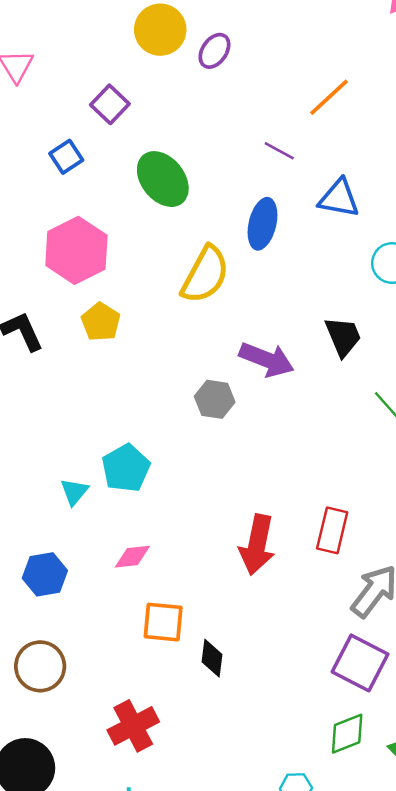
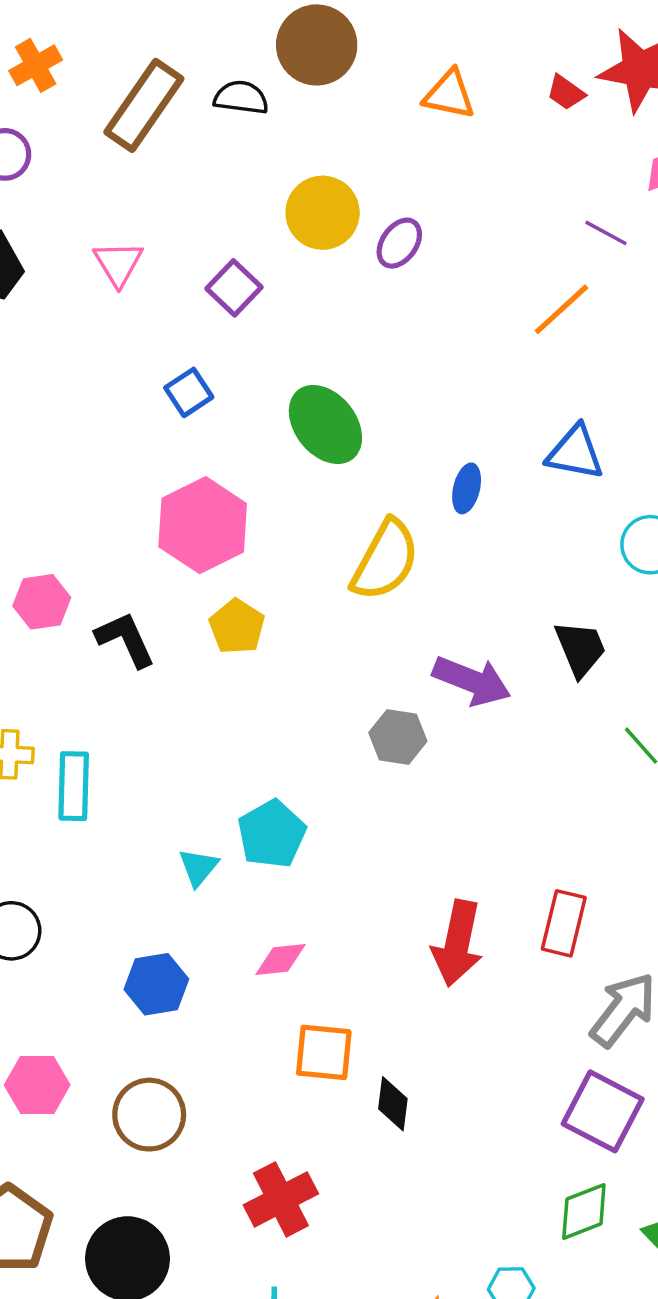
purple square: (110, 104) -> (234, 288), moved
purple line: (279, 151) -> (606, 233), moved
blue ellipse: (262, 224) -> (467, 488), size x0.7

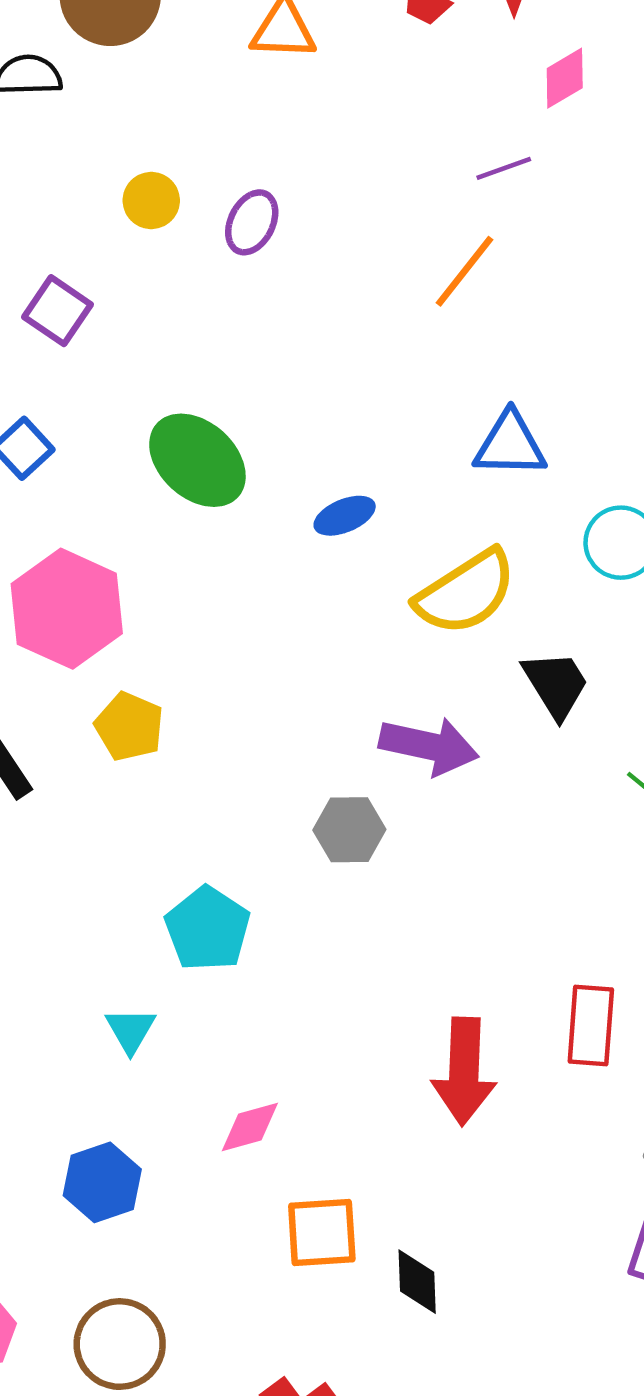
yellow circle: (323, 213) -> (151, 201), size x0.6
purple line: (606, 233) -> (504, 168), turned -39
blue ellipse: (467, 488) -> (345, 516), moved, turned 63
yellow semicircle: (385, 560) -> (466, 592), moved, turned 38
cyan pentagon: (272, 834) -> (208, 929), moved

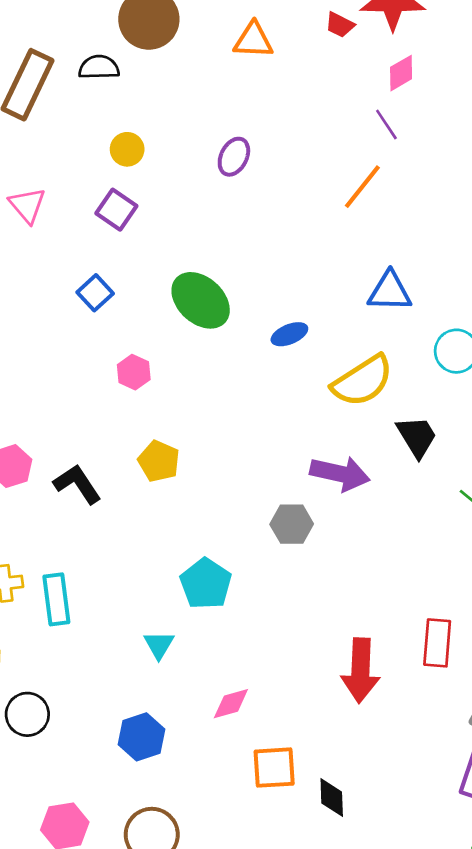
pink diamond: (565, 78) -> (401, 73), moved
purple line: (504, 168) -> (386, 125), turned 76
yellow circle: (151, 201) -> (127, 149), moved
pink hexagon: (67, 609) -> (134, 372), moved, size x0.5

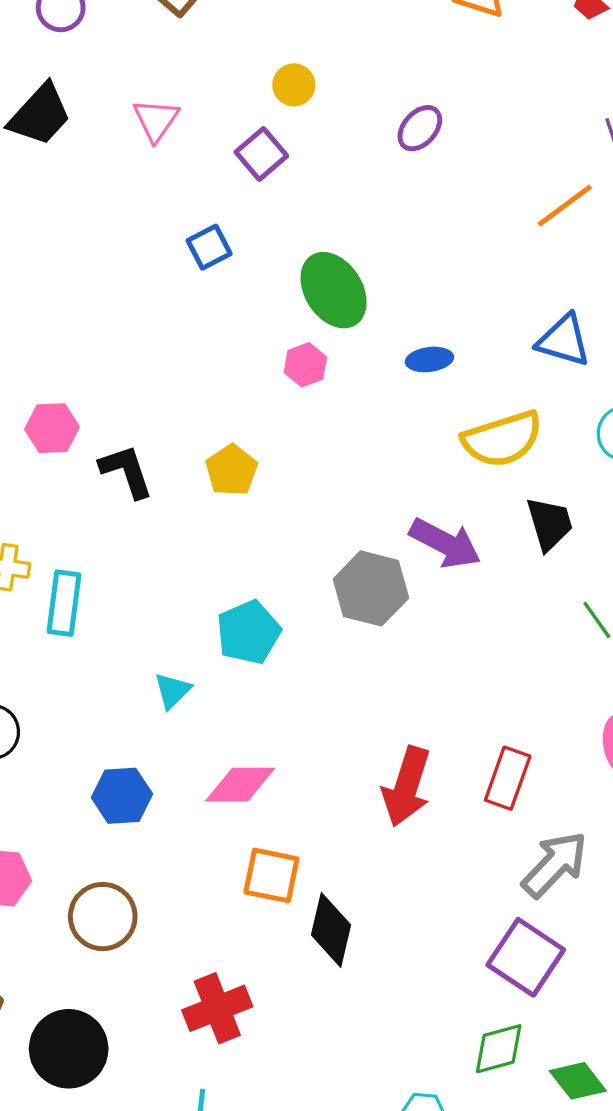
pink hexagon: (134, 372) -> (305, 365), moved
gray hexagon: (292, 524) -> (371, 588), size x1.4
pink diamond: (231, 704) -> (240, 785), size x1.4
black diamond: (332, 797) -> (331, 930), size x1.4

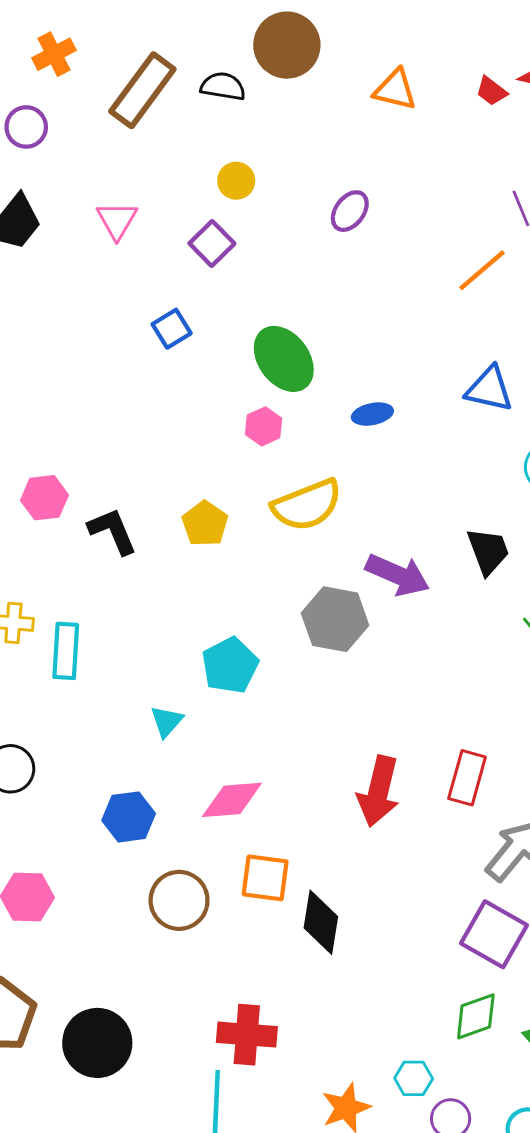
yellow semicircle: (502, 439) -> (307, 505), moved
brown circle: (103, 917) -> (179, 900), moved
red cross: (217, 1008) -> (247, 1035), moved, turned 30

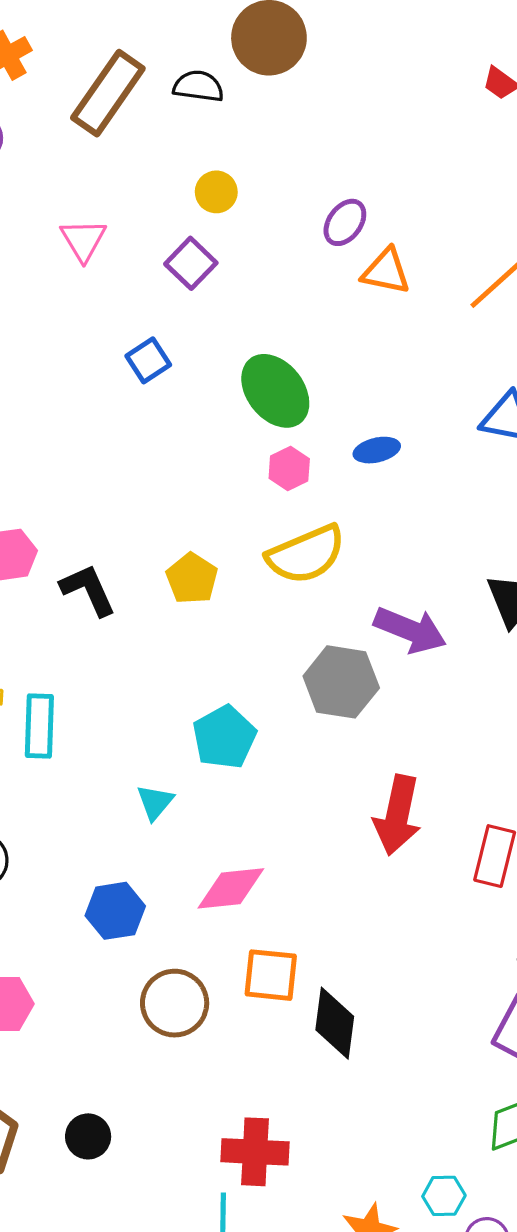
orange triangle: (395, 90) -> (386, 271), moved
pink hexagon: (264, 426) -> (289, 468), moved
red arrow: (379, 791) -> (397, 815), moved
black circle: (97, 1043) -> (88, 1136), moved, size x0.6

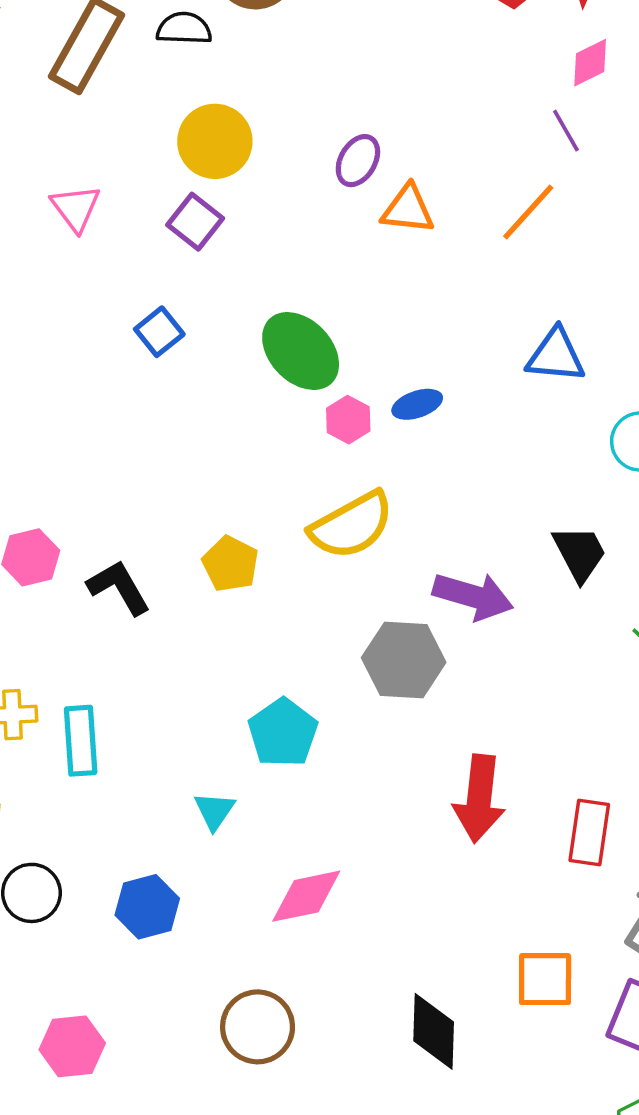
yellow circle: (216, 192) -> (215, 141), size x1.6
pink hexagon: (289, 468) -> (348, 420), moved
blue hexagon: (115, 911) -> (147, 907), moved
orange square: (271, 975) -> (545, 979), moved

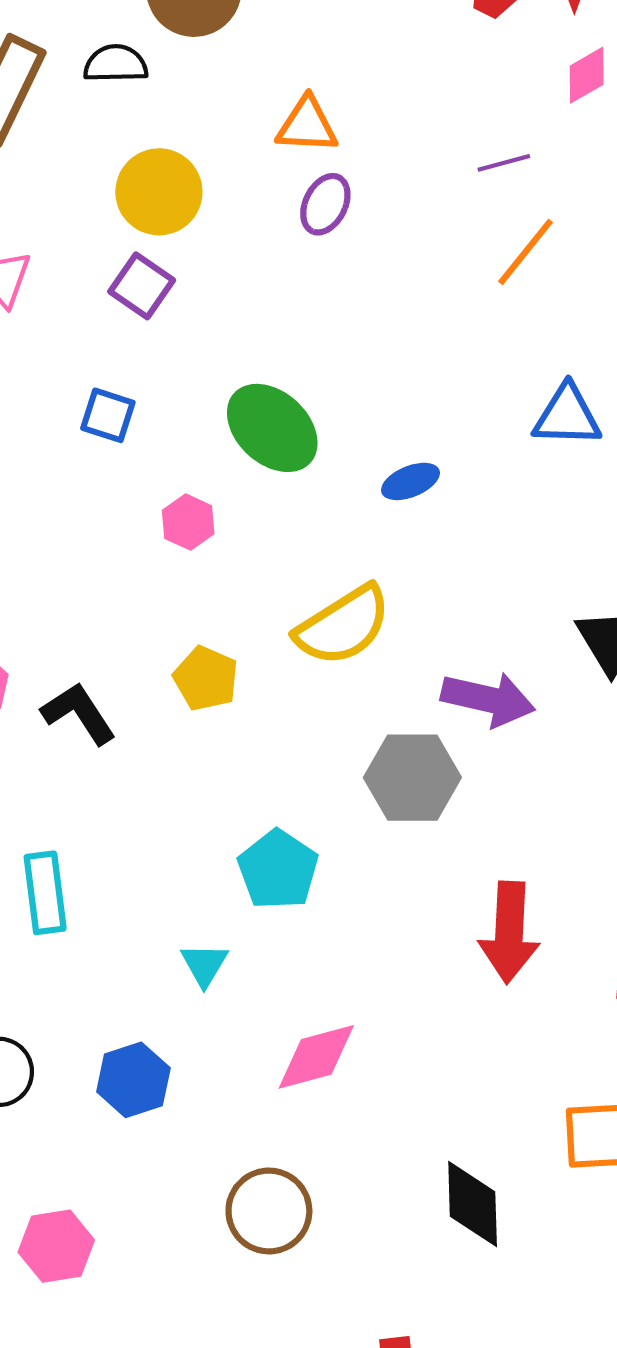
purple line: (566, 131) -> (504, 163), moved, turned -72
orange triangle: (408, 209) -> (307, 125), moved
blue square: (159, 332) -> (108, 415), turned -30
pink hexagon: (348, 420) -> (188, 522), moved

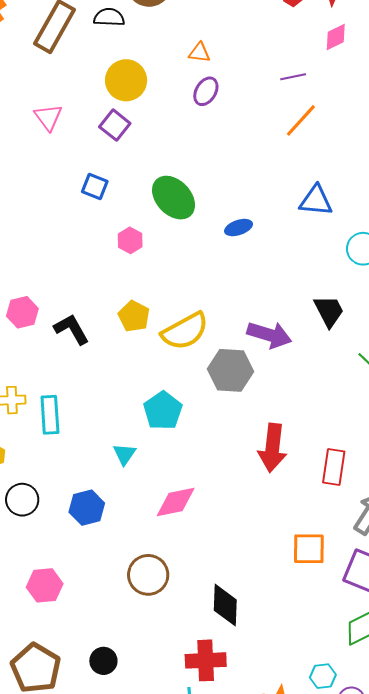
orange triangle: (307, 125) -> (199, 53), size x0.7
yellow semicircle: (343, 626) -> (185, 331), moved
black diamond: (473, 1204) -> (225, 605), moved

